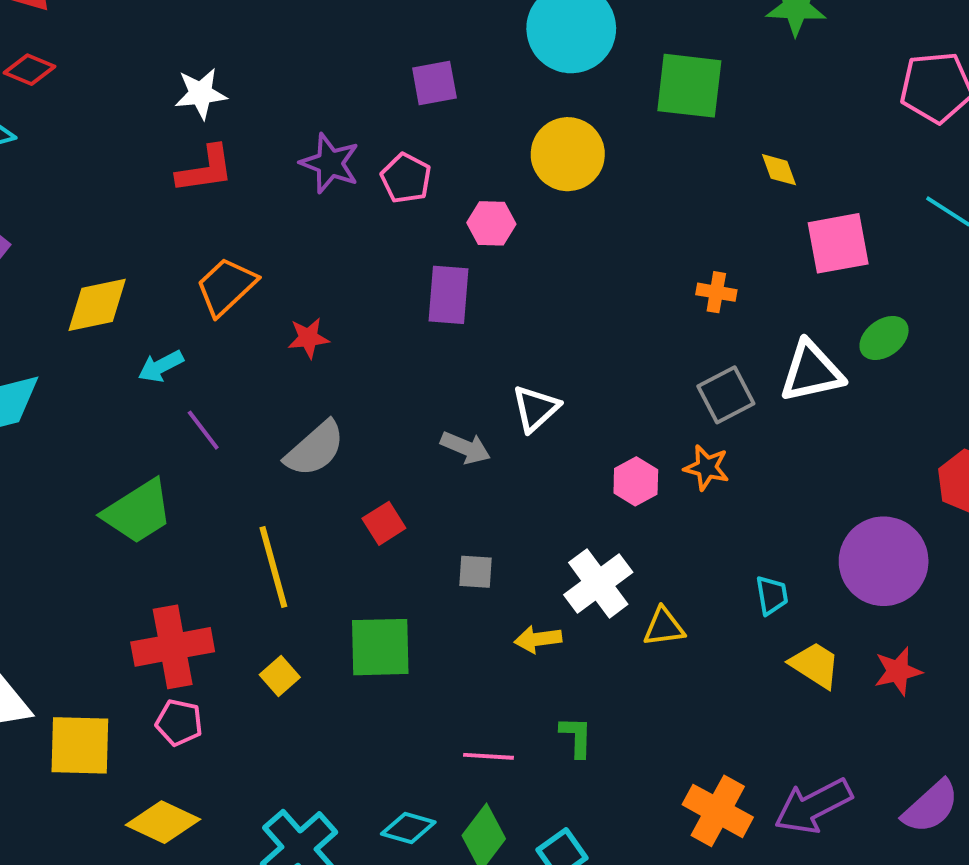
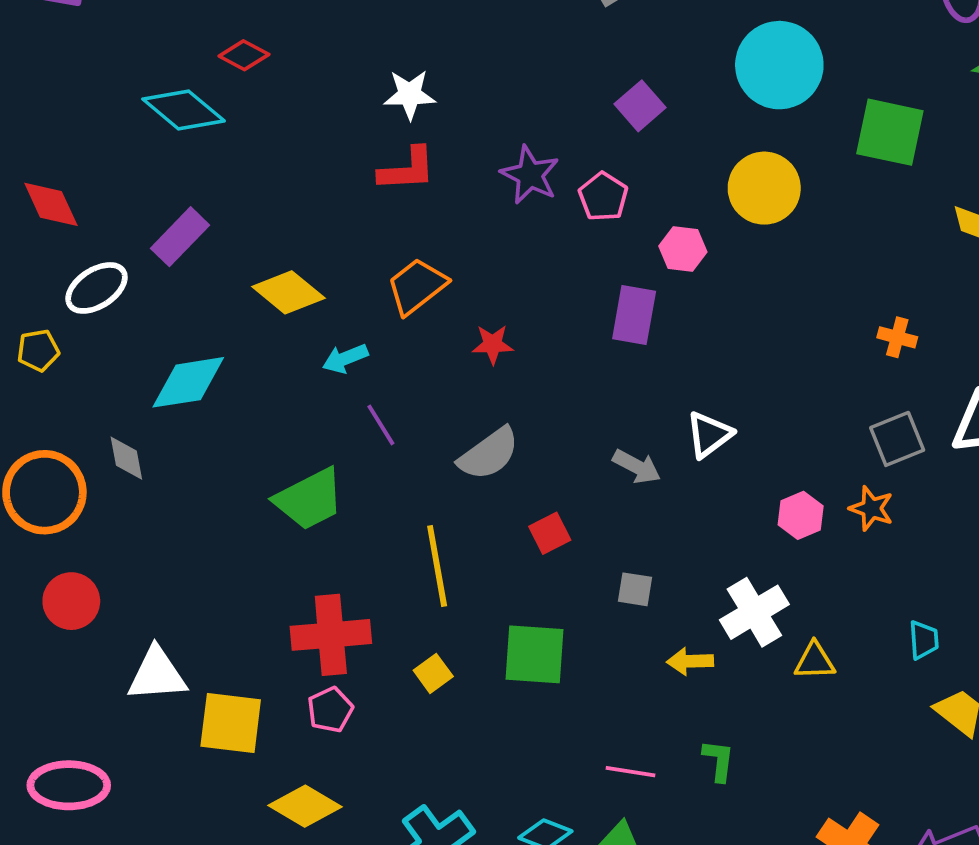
purple square: (434, 83) -> (640, 106), turned -36
yellow diamond: (97, 305) -> (288, 292), turned 46
pink pentagon: (179, 723) -> (330, 710), turned 30

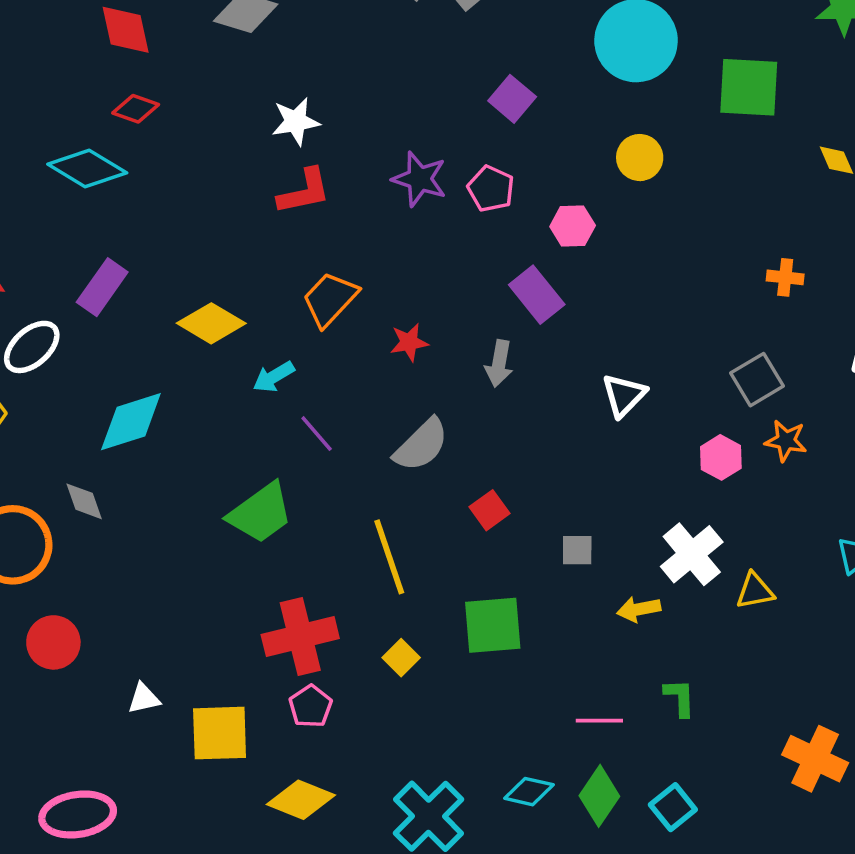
yellow circle: (764, 188) -> (640, 158), size x0.7
purple rectangle: (634, 315) -> (537, 295), turned -40
gray square: (897, 439) -> (757, 380), moved
gray arrow: (637, 467) -> (499, 364), moved, turned 81
white triangle: (157, 674) -> (144, 698), size x0.6

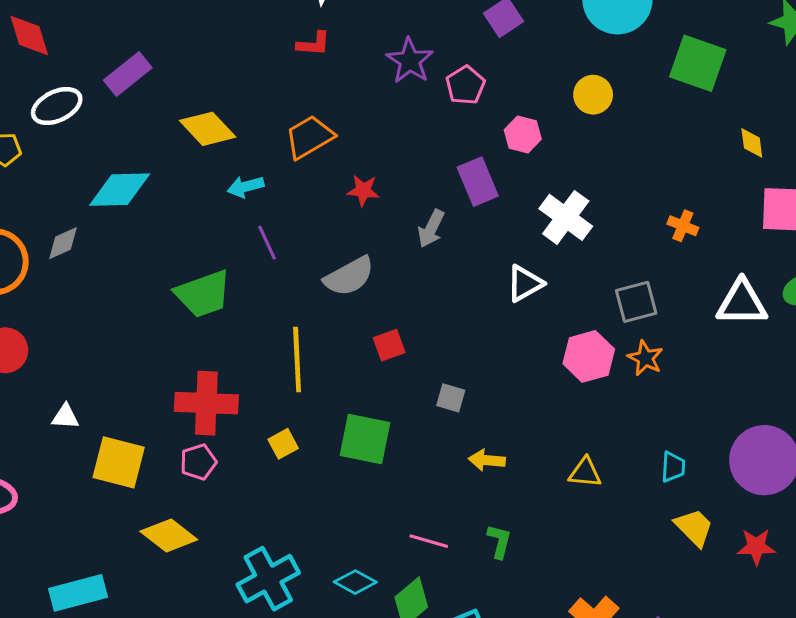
red L-shape: (304, 192) -> (313, 44), size x0.7
pink hexagon: (721, 457) -> (589, 356), size x1.4
gray diamond: (84, 501) -> (63, 243), turned 69
white cross: (692, 554) -> (566, 217), moved, turned -30

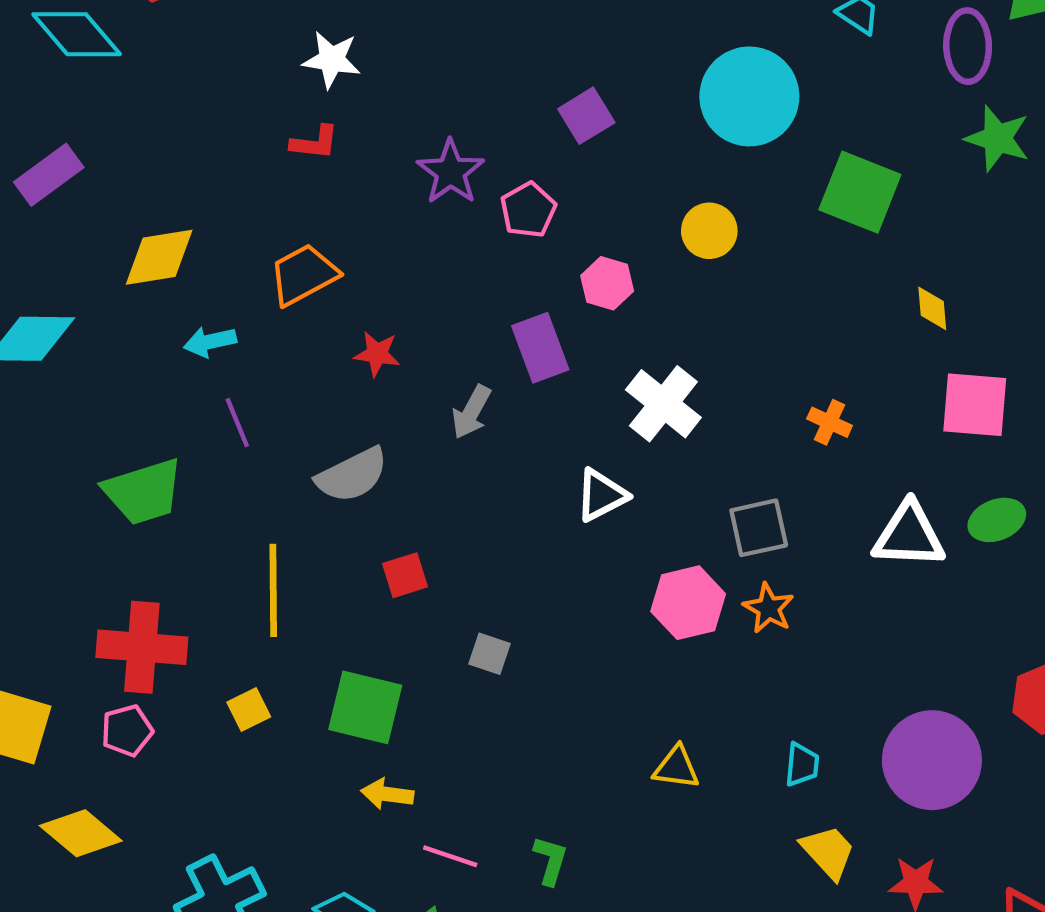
yellow diamond: (208, 129) -> (159, 257), turned -58
yellow arrow: (487, 460) -> (387, 794), moved

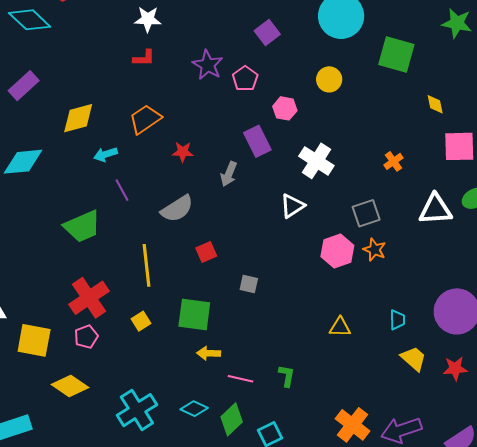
orange cross: (830, 422) -> (394, 161), turned 36
red cross: (142, 647) -> (89, 298), turned -33

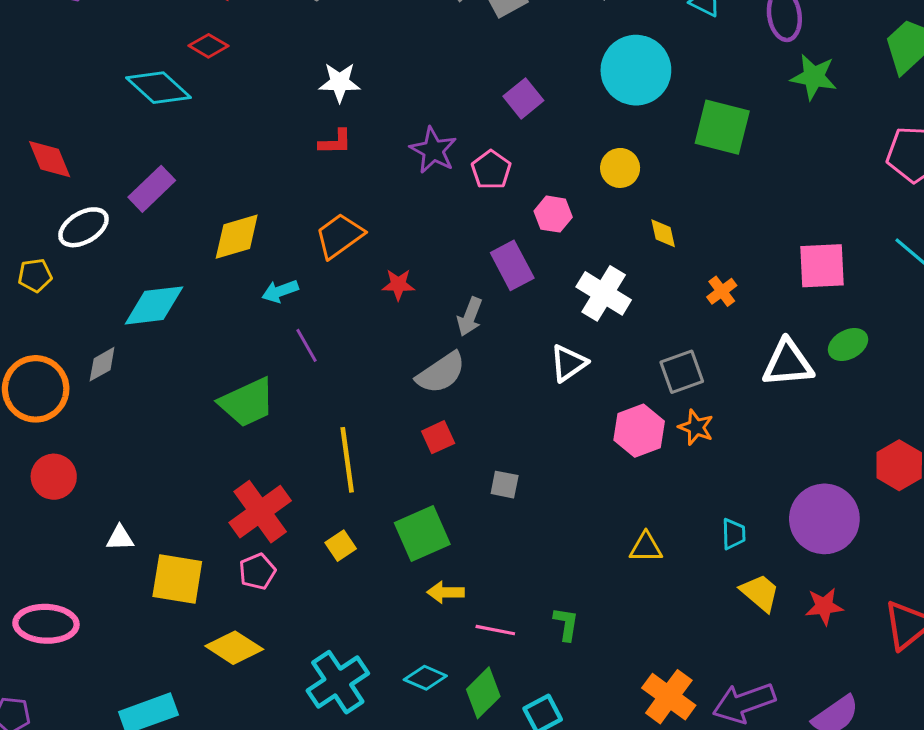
yellow diamond: (435, 104) -> (663, 233), moved
gray semicircle: (177, 209) -> (441, 373), moved
green square: (194, 315) -> (422, 533), turned -30

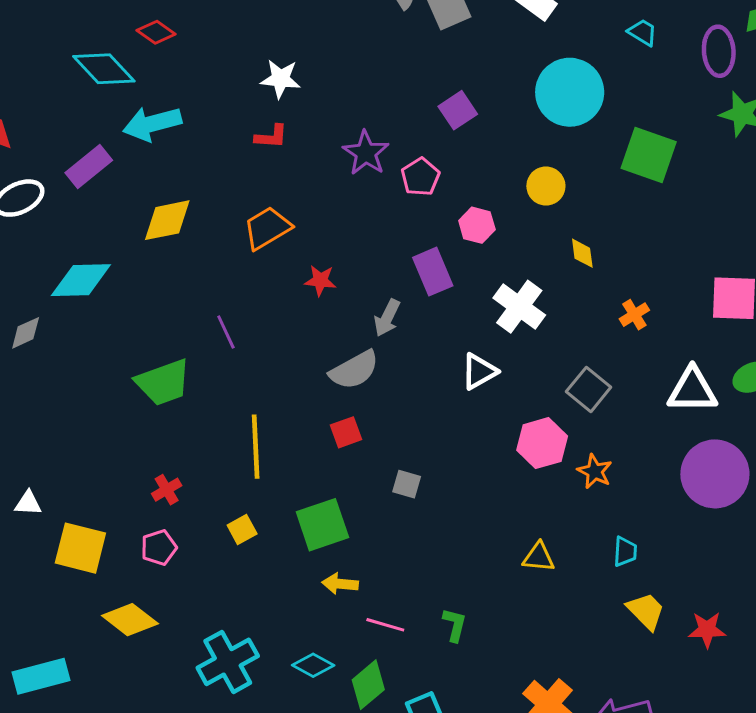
cyan arrow: (280, 291) -> (152, 124), moved, size x1.6
gray square: (682, 372) -> (589, 389), turned -36
orange star: (696, 427) -> (595, 471), moved
red cross: (260, 512) -> (167, 490), size x0.5
purple circle: (824, 519) -> (715, 474), moved

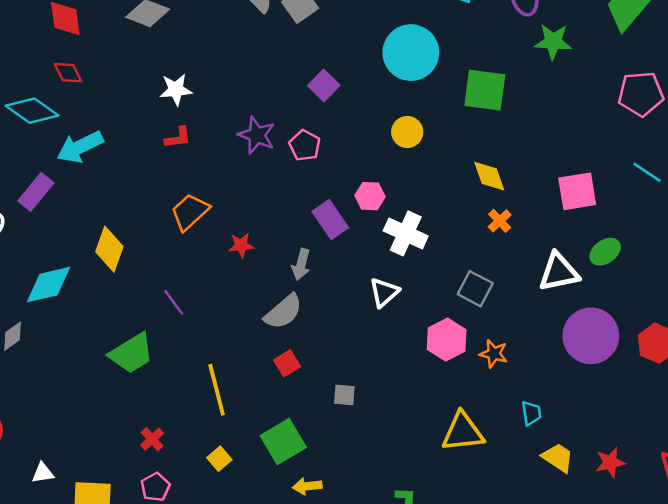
red diamond: (156, 32) -> (68, 73), turned 40
yellow diamond: (167, 220) -> (109, 249), moved, turned -48
pink hexagon: (477, 225) -> (370, 196), moved
yellow diamond: (582, 253) -> (489, 176), moved, size x1.4
yellow triangle: (539, 557) -> (463, 432), size x1.6

